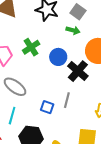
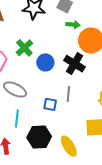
green arrow: (73, 30) -> (73, 25), moved
blue circle: (58, 57) -> (45, 62), moved

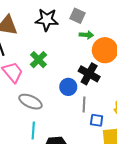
blue circle: (45, 62) -> (68, 87), moved
blue square: (50, 104) -> (97, 120), moved

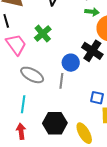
gray line: (84, 104) -> (61, 81), moved
cyan line: (33, 130) -> (23, 104), moved

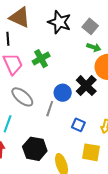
blue square: (97, 98) -> (78, 125), moved

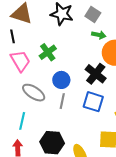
blue circle: (63, 93) -> (61, 80), moved
blue square: (78, 125) -> (93, 102), moved, size x1.5

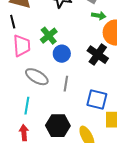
pink trapezoid: (20, 61) -> (22, 46), turned 30
blue circle: (61, 80) -> (62, 54), moved
blue square: (93, 102) -> (97, 100), moved

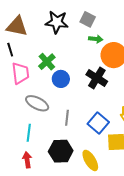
gray line: (66, 84) -> (67, 118), moved
blue square: (97, 100) -> (98, 123), turned 30

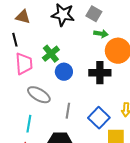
brown triangle: (17, 26) -> (23, 17), size x0.7
black cross: (97, 78) -> (100, 73), turned -35

